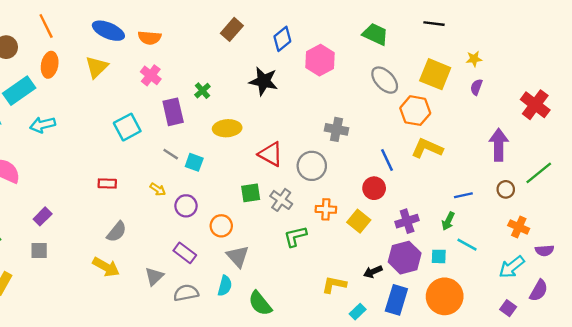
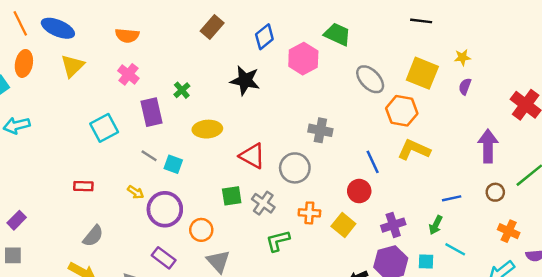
blue ellipse: (108, 31) -> (58, 28), moved
green trapezoid: (375, 34) -> (337, 34), moved
purple circle: (186, 206) -> (165, 209), size x1.5

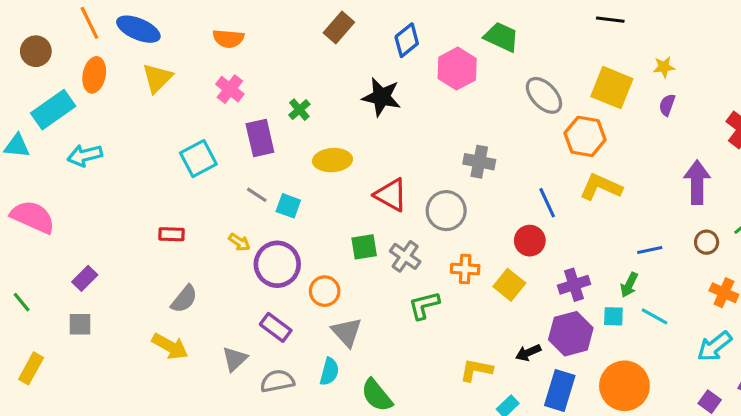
cyan square: (426, 261) -> (613, 316), moved

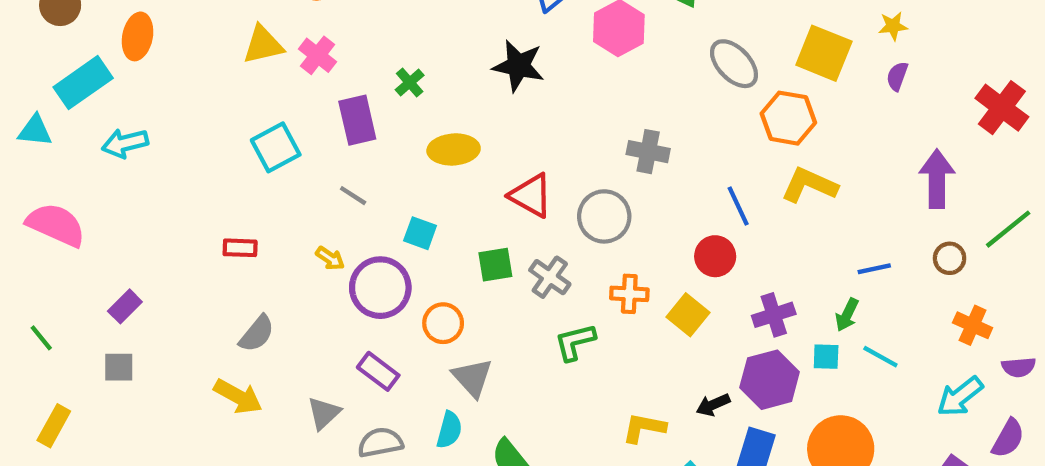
yellow triangle: (157, 78) -> (263, 45), moved, turned 32
cyan square: (288, 206) -> (420, 233), moved

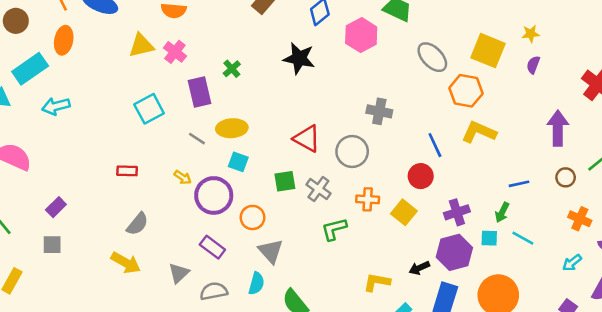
yellow ellipse: (454, 149) -> (232, 128), moved
cyan arrow: (960, 396) -> (572, 263), size x0.7

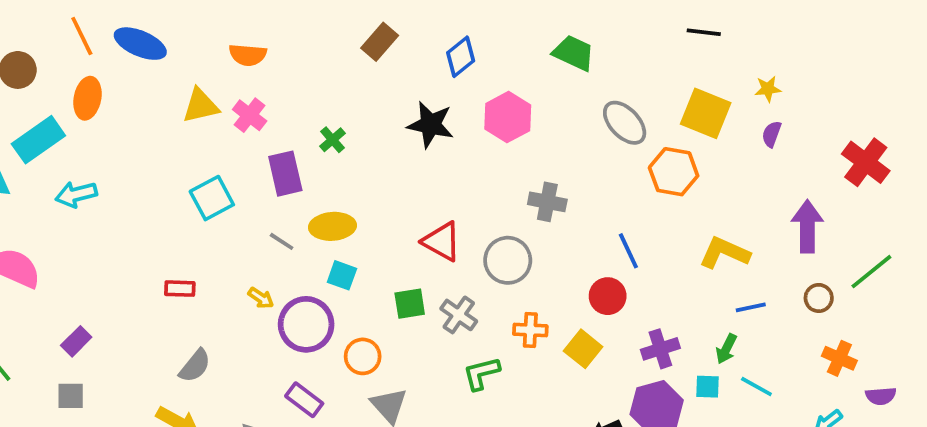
pink hexagon: (361, 35) -> (508, 117), moved
yellow L-shape: (479, 132) -> (724, 253), moved

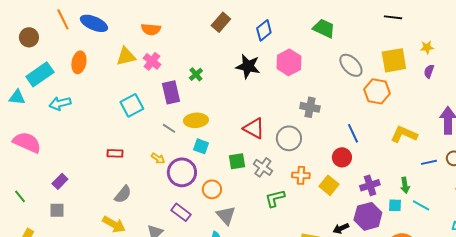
orange ellipse: (87, 98) -> (79, 62), moved
yellow square: (706, 113) -> (394, 60), turned -32
blue line: (751, 307) -> (429, 162), moved
green arrow: (726, 349) -> (405, 185), turned -35

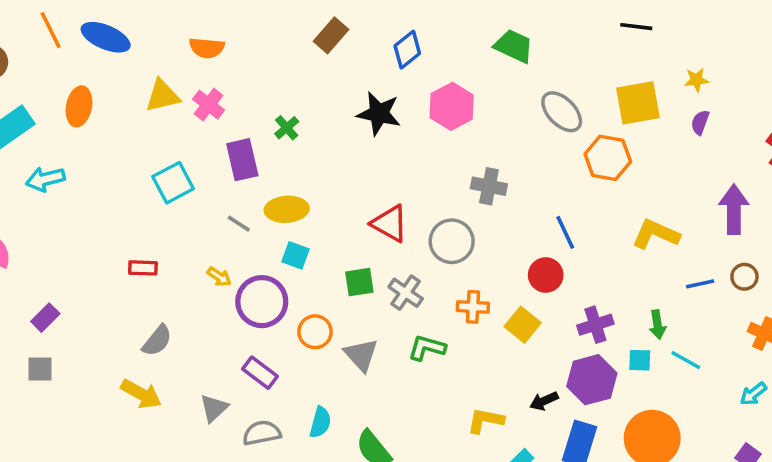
green L-shape: (275, 198) -> (427, 348), turned 30
gray triangle: (226, 215) -> (361, 355), moved

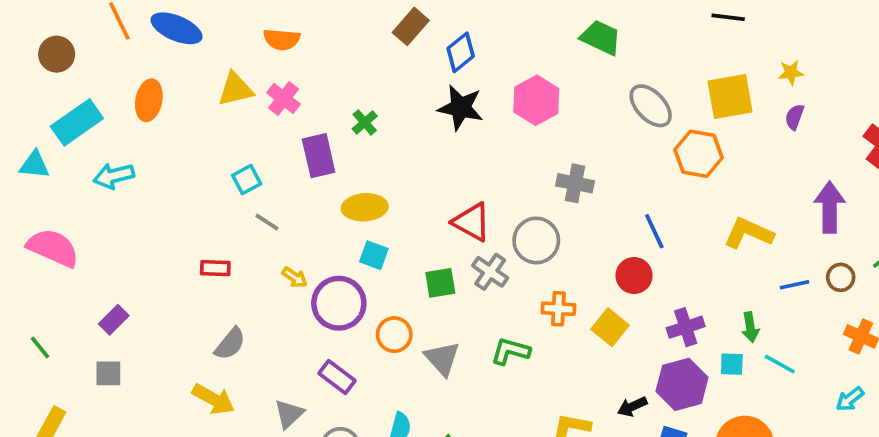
blue diamond: (407, 50) -> (461, 52), moved
cyan square: (173, 183) -> (247, 180), size x0.7
gray line: (239, 224) -> (267, 222), moved
gray cross: (406, 293) -> (490, 272), moved

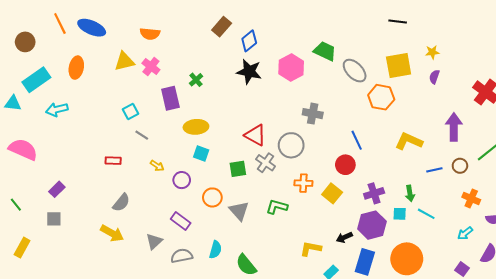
green trapezoid: (601, 38) -> (325, 51), moved
purple circle: (339, 303) -> (182, 180), size x0.6

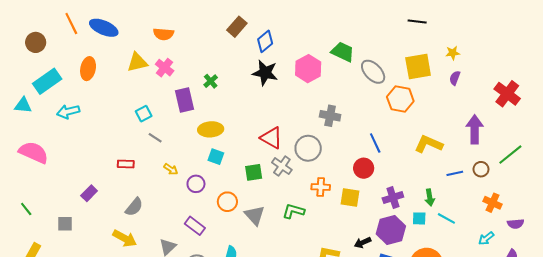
purple rectangle: (57, 189) -> (89, 193), moved
yellow square: (332, 193) -> (350, 197), turned -30

